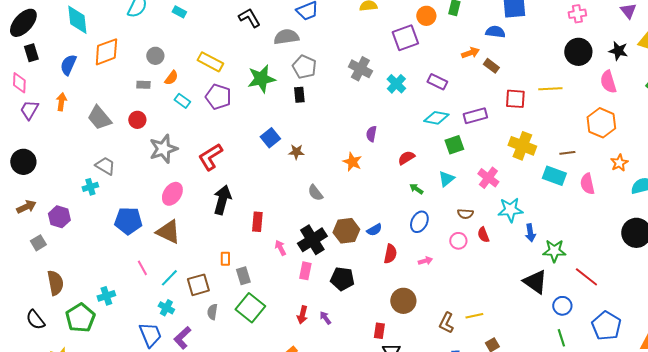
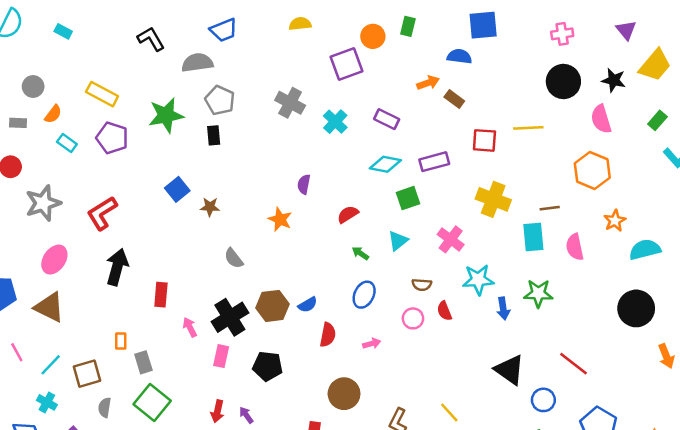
cyan rectangle: (554, 176) -> (533, 237), turned 65
green star: (554, 251) -> (538, 293), moved
yellow line: (474, 316) -> (449, 412), moved, turned 60

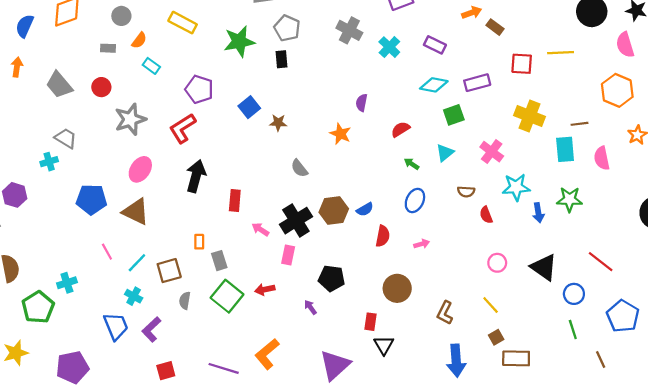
purple pentagon: (112, 138) -> (199, 89), moved
pink circle: (413, 318) -> (497, 263), moved
pink arrow: (190, 327) -> (260, 229), turned -30
black pentagon: (268, 366) -> (332, 278), moved
red arrow: (217, 411) -> (265, 289), moved, turned 66

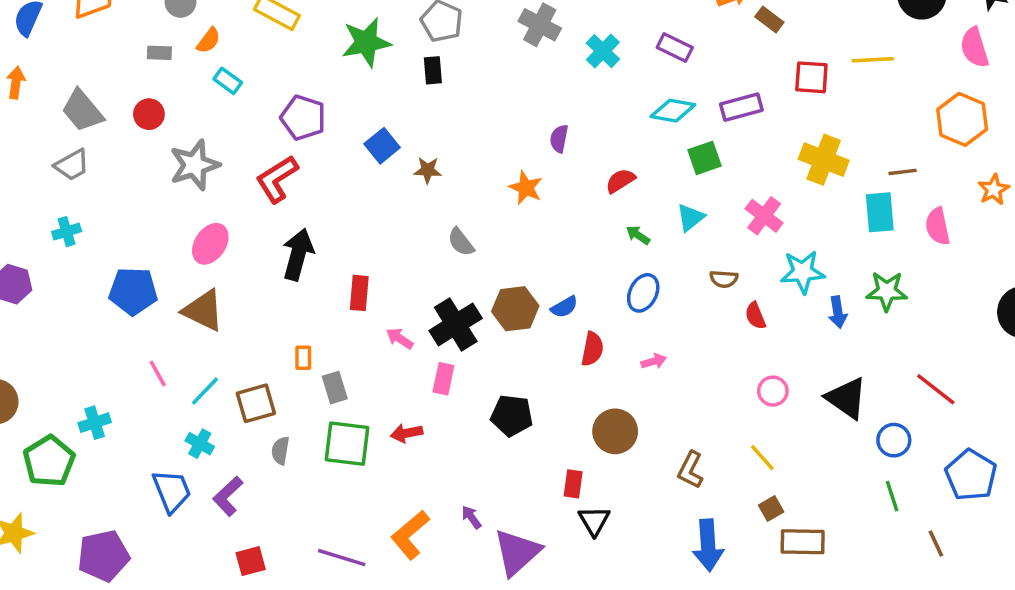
gray trapezoid: (66, 138) -> (72, 165), moved, turned 120
green square: (227, 296) -> (347, 444), turned -32
purple arrow: (310, 307) -> (471, 517), moved

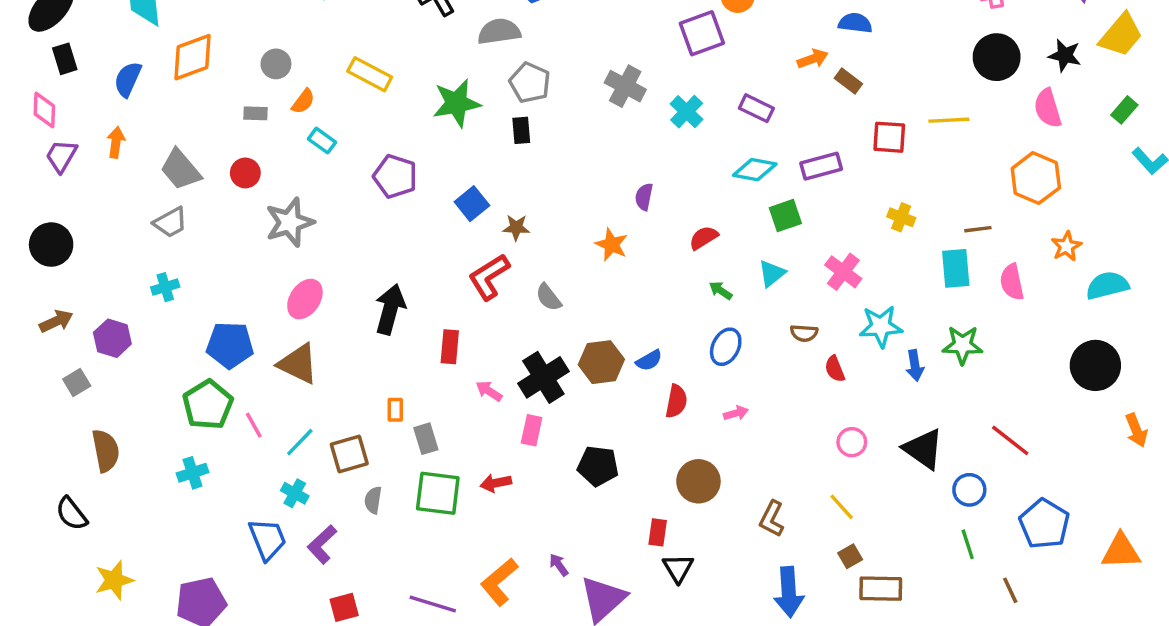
yellow cross: (824, 160) -> (901, 217), size x0.6
red L-shape: (277, 179) -> (489, 277), moved
green pentagon: (49, 461) -> (208, 405), moved

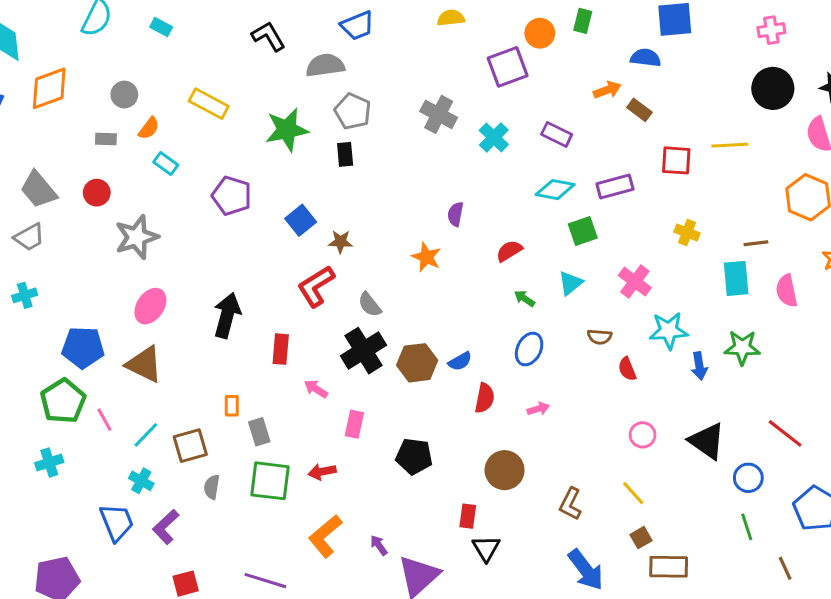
black cross: (543, 377) -> (363, 351), moved
orange L-shape: (499, 582) -> (325, 536), moved
blue arrow: (789, 592) -> (586, 570), turned -33

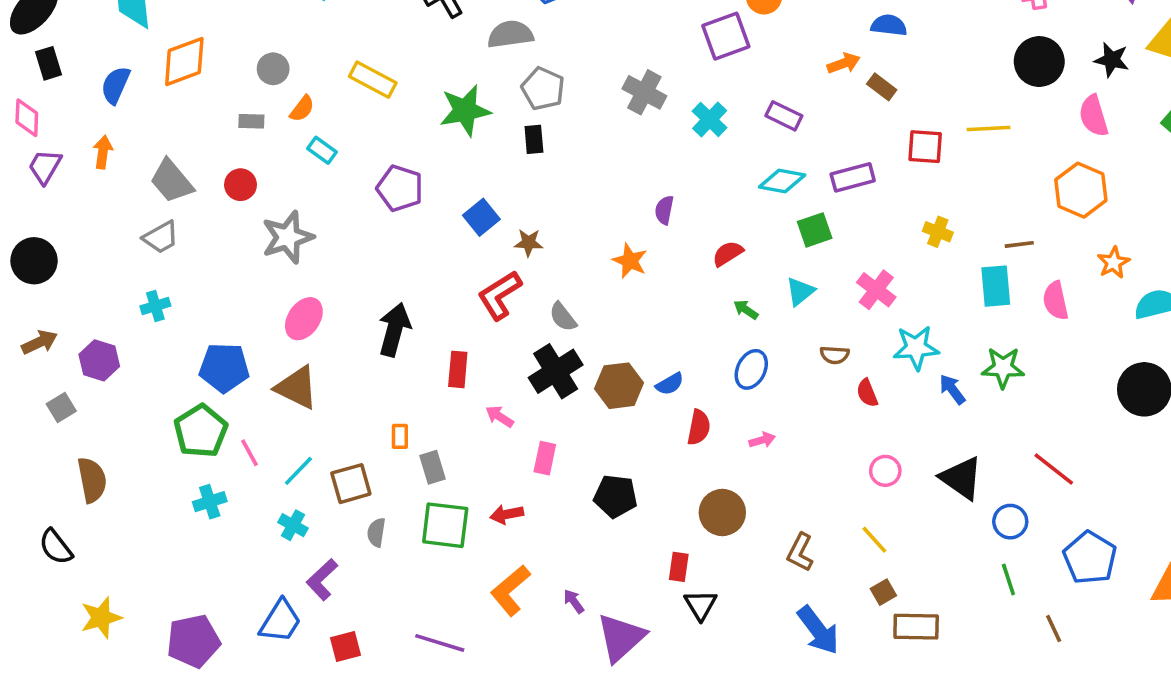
blue arrow: (699, 366) -> (952, 389), turned 152
cyan cross: (49, 462) -> (210, 502), moved
blue trapezoid: (117, 522) -> (280, 621), moved, turned 54

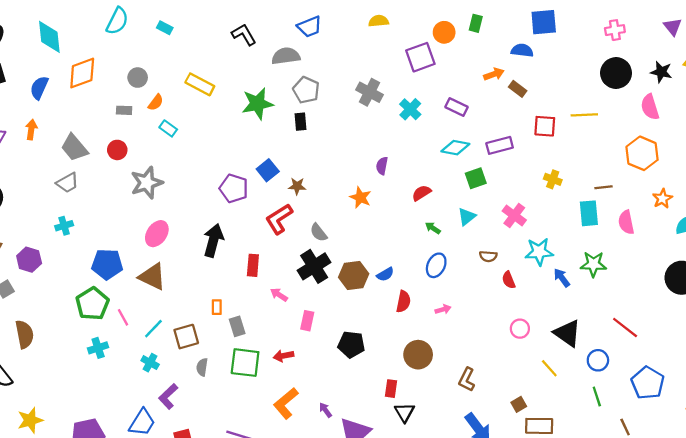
purple pentagon: (400, 188) -> (234, 188), moved
yellow line: (874, 540) -> (549, 368), moved

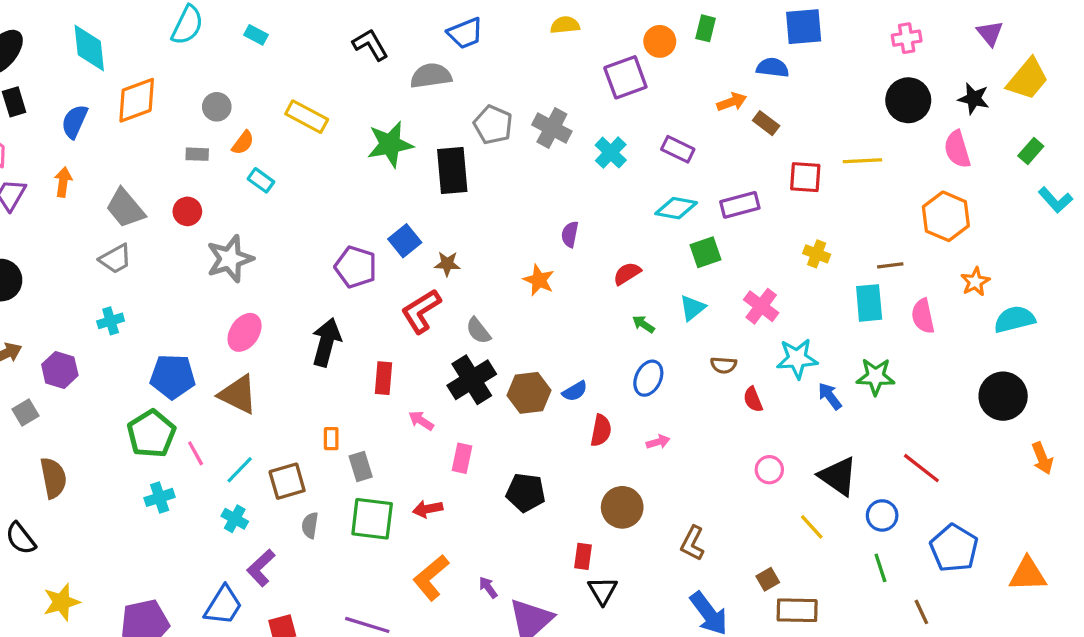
gray pentagon: (306, 90) -> (493, 125), moved
black rectangle: (300, 122) -> (452, 171), size x1.8

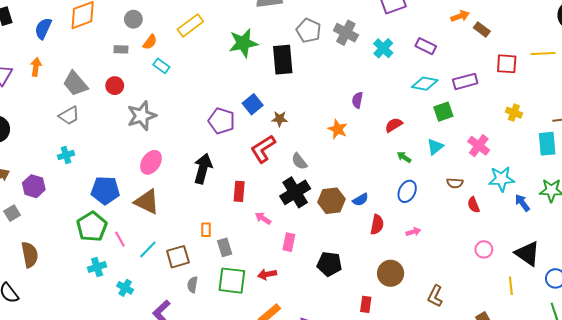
yellow rectangle: (307, 117) -> (190, 25), turned -65
cyan cross: (235, 519) -> (125, 288), moved
yellow line: (812, 527) -> (511, 286), turned 36

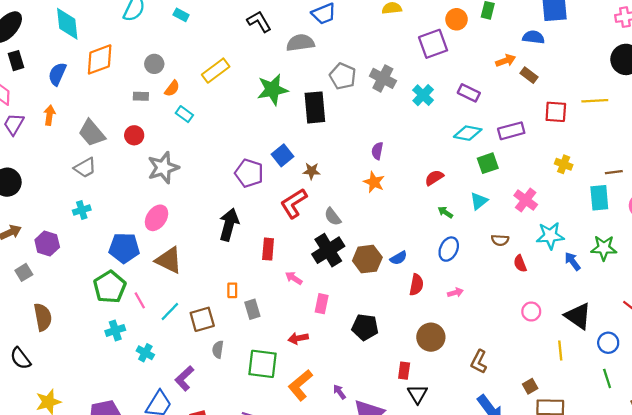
purple semicircle: (357, 100) -> (377, 151), moved
pink ellipse: (151, 162) -> (157, 218), moved
green square: (232, 281) -> (262, 364), moved

